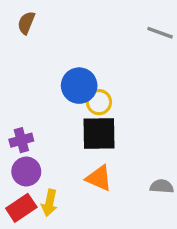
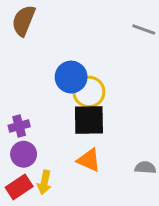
brown semicircle: (26, 23) -> (24, 21), size x1.5
yellow circle: (99, 102) -> (89, 92), size x1.4

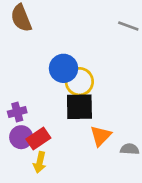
brown semicircle: (24, 21) -> (21, 18), turned -44
orange triangle: (89, 160) -> (101, 136), moved, turned 50
red rectangle: (19, 187) -> (38, 138), moved

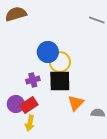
brown semicircle: (21, 18) -> (16, 14), turned 95
purple cross: (17, 112) -> (33, 80), moved

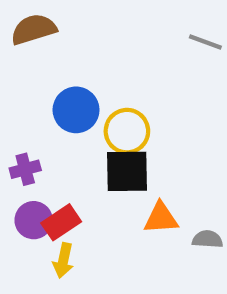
blue circle: (48, 52) -> (76, 110), moved
purple cross: (33, 80) -> (25, 169), moved
orange triangle: (76, 103) -> (161, 218), turned 42

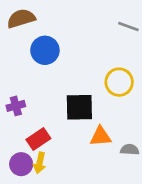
blue circle: (76, 110) -> (45, 50), moved
yellow circle: (127, 131) -> (119, 82), moved
purple circle: (34, 220) -> (21, 164), moved

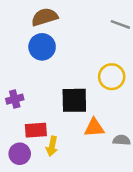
brown semicircle: (21, 19) -> (45, 17), moved
red rectangle: (38, 139) -> (36, 130), turned 30
yellow arrow: (40, 163) -> (52, 146), moved

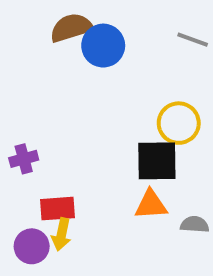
blue circle: (42, 47) -> (103, 46), moved
black square: (74, 100) -> (157, 161), moved
yellow arrow: (52, 146) -> (61, 234), moved

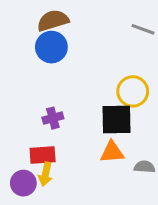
blue circle: (103, 46) -> (51, 47), moved
purple cross: (24, 159) -> (53, 118), moved

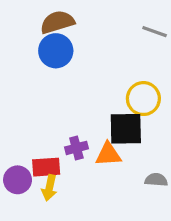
purple cross: (53, 118) -> (76, 148), moved
orange triangle: (112, 152) -> (108, 154), moved
purple circle: (23, 183) -> (18, 180), moved

